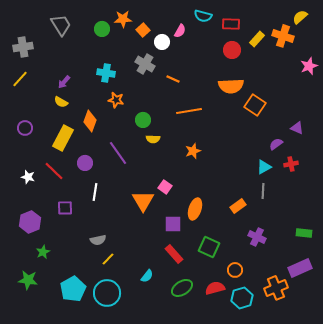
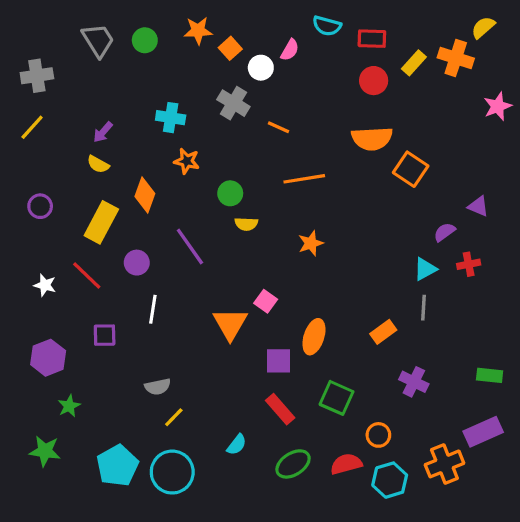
green circle: (102, 29) -> (145, 40), moved

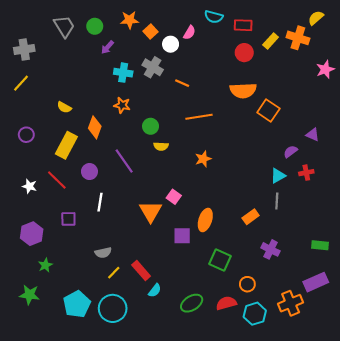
cyan cross: (171, 118) -> (123, 73), moved
purple arrow: (103, 132) -> (107, 47), moved
red rectangle: (280, 409) -> (141, 270), moved

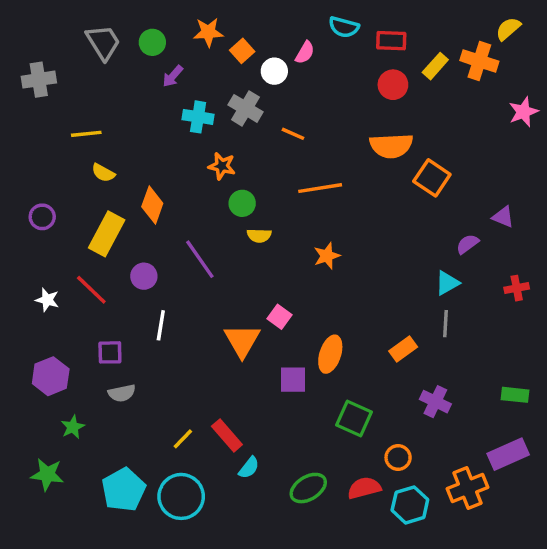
yellow line: (21, 83) -> (86, 134), moved, turned 42
orange star: (122, 105) -> (222, 166), moved
red cross: (306, 173) -> (517, 288), moved
gray semicircle: (103, 253) -> (122, 393), moved

